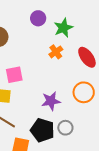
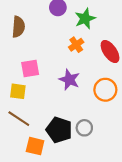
purple star: (51, 101) -> (69, 80), moved, turned 30

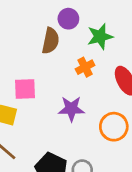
brown semicircle: (18, 27) -> (51, 41), moved
purple star: (69, 80) -> (71, 109), turned -30

